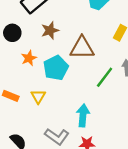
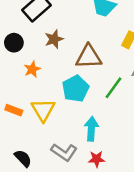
cyan pentagon: (56, 68) -> (76, 89), moved
yellow triangle: (38, 96) -> (43, 110), size x1.5

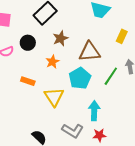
orange star: (32, 69) -> (52, 62), moved
orange rectangle: (14, 110) -> (28, 81), moved

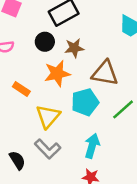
black circle: (28, 43) -> (45, 42), moved
orange star: (52, 62) -> (57, 73), size x1.5
gray L-shape: (73, 131) -> (48, 149), moved

